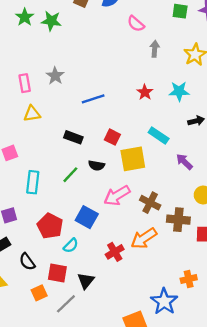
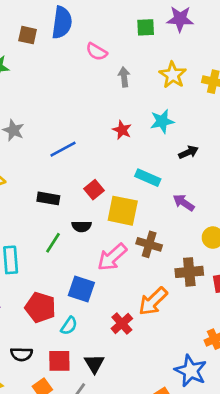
red square: (112, 137) -> (94, 190), turned 35
yellow square: (133, 159) -> (123, 211), turned 32
brown cross: (150, 203) -> (149, 244), moved
black semicircle: (27, 262) -> (21, 354), turned -42

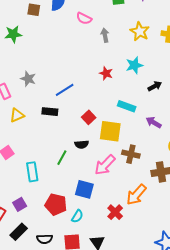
black rectangle: (48, 198) -> (50, 112), moved

